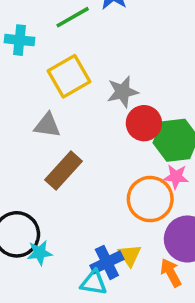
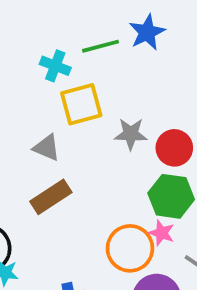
cyan cross: (19, 40) -> (55, 66), moved
red circle: (144, 123) -> (174, 148), moved

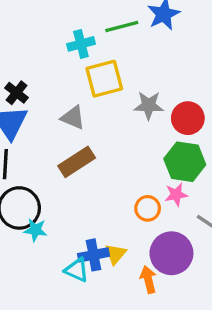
cyan cross: (55, 66) -> (81, 44), turned -36
pink star: (162, 233) -> (176, 195), turned -30
orange circle: (130, 248) -> (148, 208), size x0.6

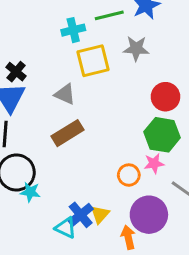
gray star: (149, 105) -> (136, 48), moved
blue cross: (94, 255) -> (81, 215), turned -30

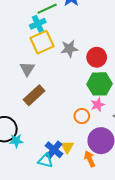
cyan cross: (73, 30) -> (38, 24), moved
gray star: (136, 48) -> (69, 49), moved
gray triangle: (65, 94) -> (27, 69), turned 49

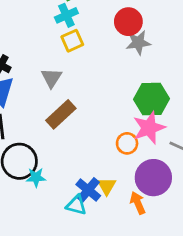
yellow square: (42, 42) -> (72, 41), size x0.7
gray star: (69, 49) -> (138, 43), moved
red circle: (97, 57) -> (128, 22), moved
pink star: (98, 105) -> (149, 128), size x1.6

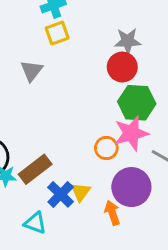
red circle: (128, 22) -> (122, 67), moved
brown rectangle: (61, 114) -> (35, 169), moved
cyan triangle: (76, 205) -> (35, 223), moved

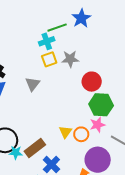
gray star: (128, 41) -> (70, 59), moved
pink star: (131, 133) -> (98, 125), size x0.7
yellow triangle: (81, 192) -> (65, 132), moved

